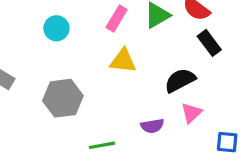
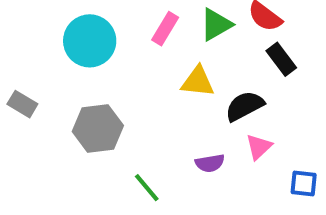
cyan circle: (56, 28) -> (90, 41), size x1.6
yellow triangle: (123, 61) -> (198, 82), moved
green line: (102, 145) -> (147, 188), turned 60

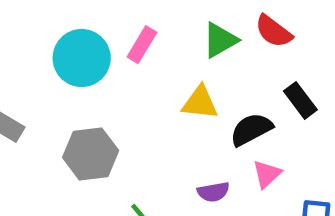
pink rectangle: (165, 29) -> (142, 45), moved
black rectangle: (281, 59) -> (300, 100), moved

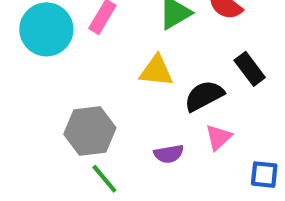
gray hexagon: (91, 154) -> (90, 131), moved

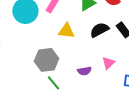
yellow triangle: (156, 71) -> (66, 31), moved
black semicircle: (204, 96) -> (99, 30), moved

